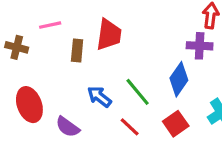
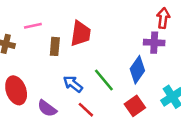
red line: (130, 127) -> (86, 110), moved

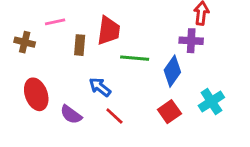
green line: (104, 80) -> (135, 58), moved, turned -45

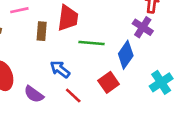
purple cross: (191, 41) -> (143, 27), turned 30
red square: (169, 112) -> (109, 82), moved

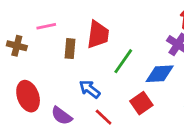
green line: (92, 43) -> (123, 61), turned -60
blue diamond: (126, 55) -> (160, 74), turned 52

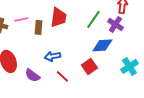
pink line: (46, 26) -> (21, 19), moved
green line: (123, 61) -> (93, 19), moved
blue arrow: (90, 89) -> (52, 56), turned -49

